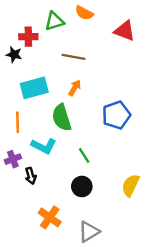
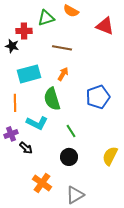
black arrow: (31, 176) -> (26, 148), turned -32

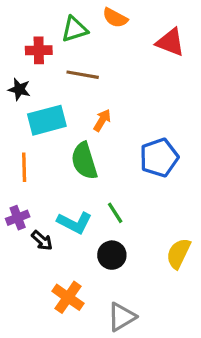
black star: (12, 46) -> (19, 89), moved
brown line: (62, 48) -> (83, 75), moved
cyan L-shape: (37, 123) -> (74, 223), moved

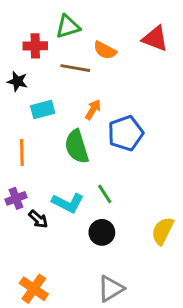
orange semicircle: (115, 18) -> (105, 50), moved
cyan rectangle: (47, 120) -> (43, 110), size x0.7
blue pentagon: (159, 158) -> (126, 133), moved
orange cross: (68, 297) -> (34, 289), moved

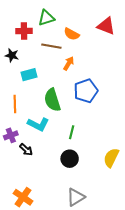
orange arrow: (93, 110) -> (69, 63), moved
green line: (105, 194) -> (72, 132), turned 48
cyan L-shape: (68, 203) -> (38, 124), moved

